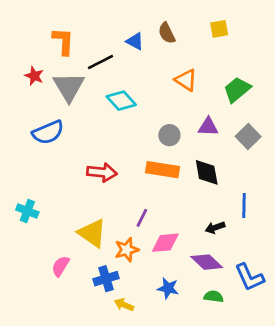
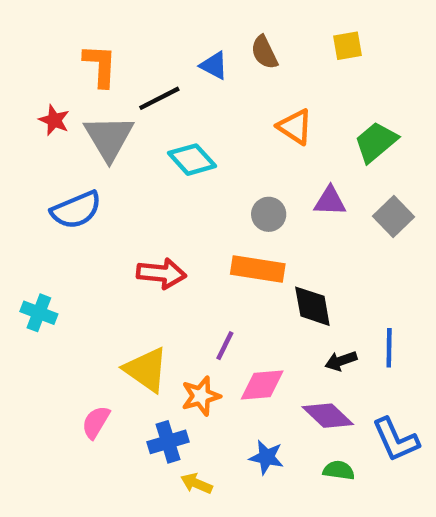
black diamond: (207, 172) -> (312, 306), moved
blue line: (244, 205) -> (389, 348), moved
cyan cross: (27, 211) -> (39, 313), moved

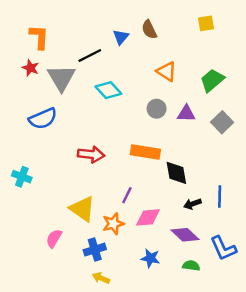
yellow square: (347, 46) -> (206, 23), moved
orange L-shape: (100, 65) -> (39, 37), moved
blue triangle: (214, 65) -> (121, 37), turned 42
gray circle: (269, 214) -> (157, 109), moved
yellow arrow: (196, 483) -> (101, 278), moved

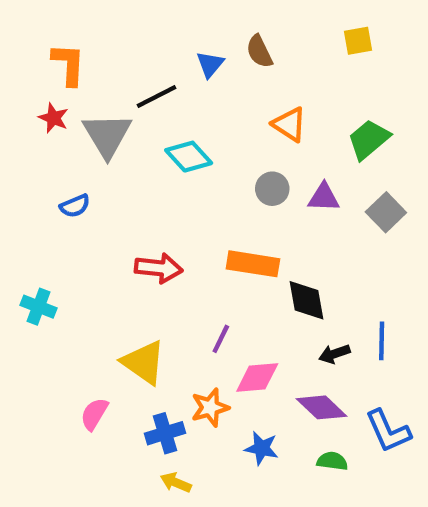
blue semicircle: (43, 119) -> (75, 206), size x0.6
orange star: (113, 224) -> (210, 407), moved

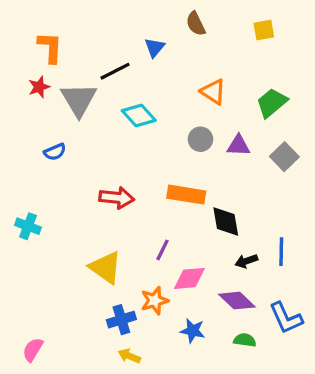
brown semicircle: (259, 51) -> (196, 24), moved
red star: (53, 118) -> (39, 87), turned 30
pink semicircle: (94, 414) -> (33, 350), moved

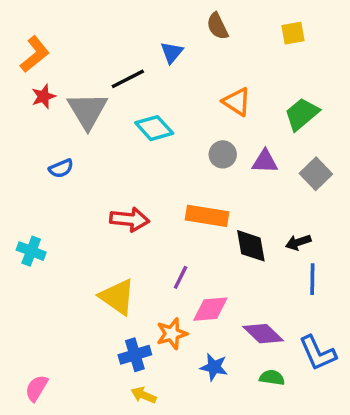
orange L-shape: (50, 47) -> (35, 54), moved, turned 48
black arrow: (246, 261) -> (298, 242), moved

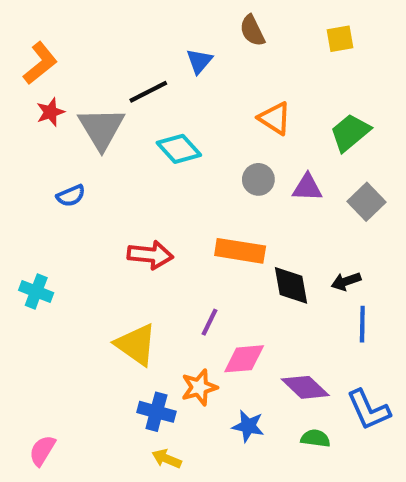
blue cross: (135, 355) -> (156, 412), turned 32

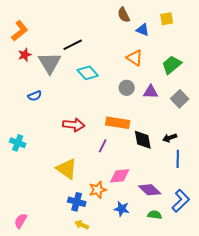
blue triangle: (199, 61) -> (143, 30), moved, turned -48
purple line: (209, 322) -> (103, 146), moved
blue L-shape: (368, 410) -> (181, 201), turned -110

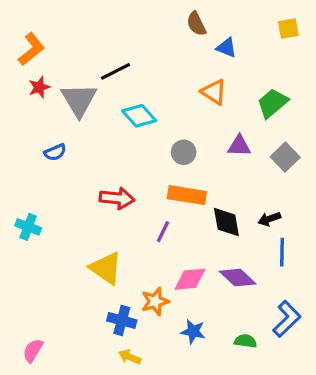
yellow square: (167, 19) -> (288, 29), moved
gray circle: (127, 88) -> (184, 152), moved
purple diamond: (150, 190) -> (238, 278), moved

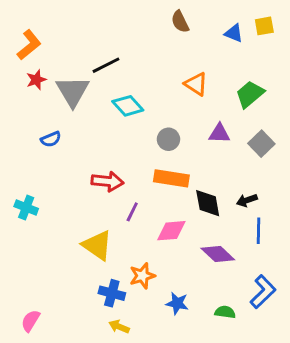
blue triangle: (226, 48) -> (234, 33), moved
purple line: (163, 232) -> (132, 212), moved
pink diamond: (190, 279) -> (171, 231), moved

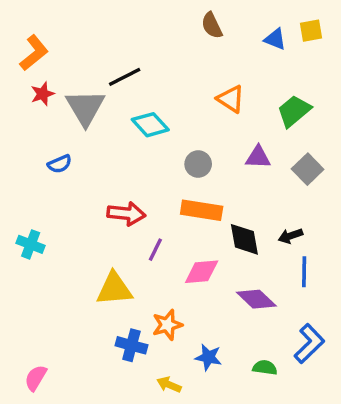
yellow triangle: (97, 245) -> (114, 289), turned -40
yellow arrow: (119, 327) -> (169, 385), moved

